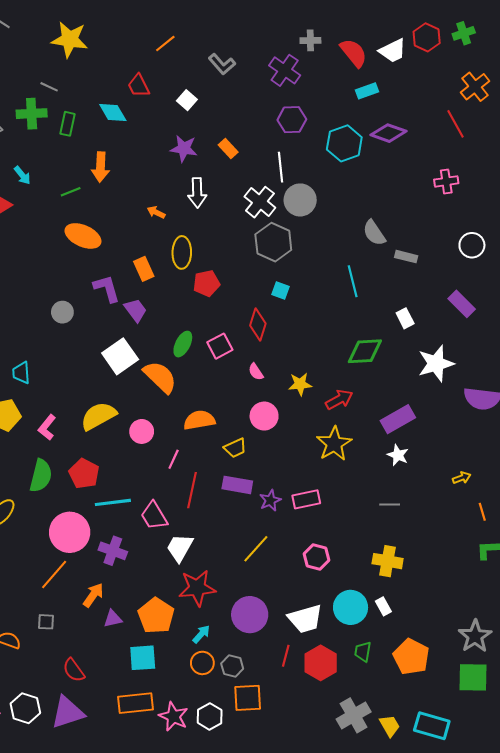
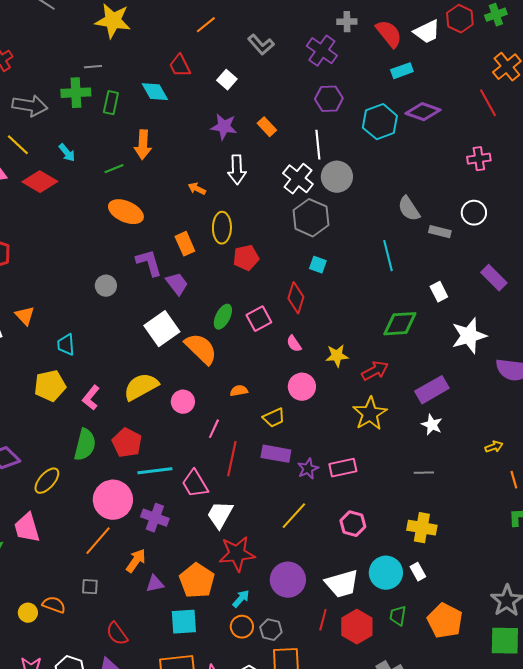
gray line: (49, 87) -> (93, 67), turned -30
white circle: (472, 245) -> (474, 213), moved
orange semicircle: (199, 420) -> (239, 391), size x0.6

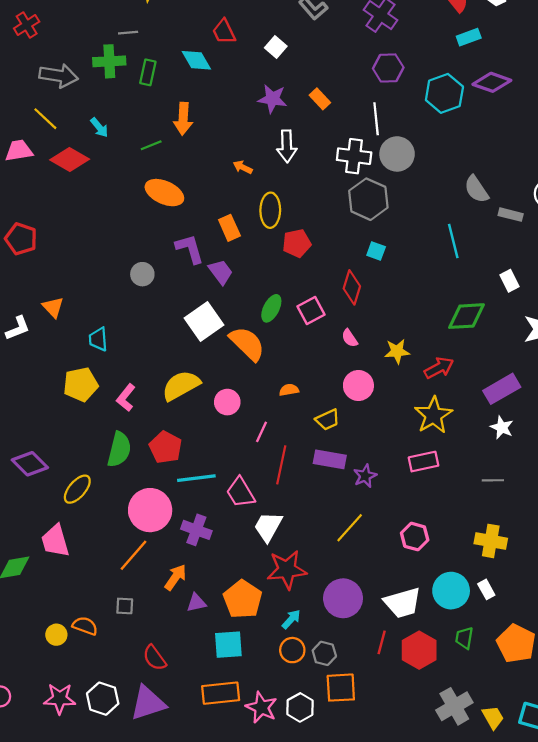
white cross: (298, 179) -> (354, 156), turned -32
pink rectangle: (343, 468) -> (423, 462), moved

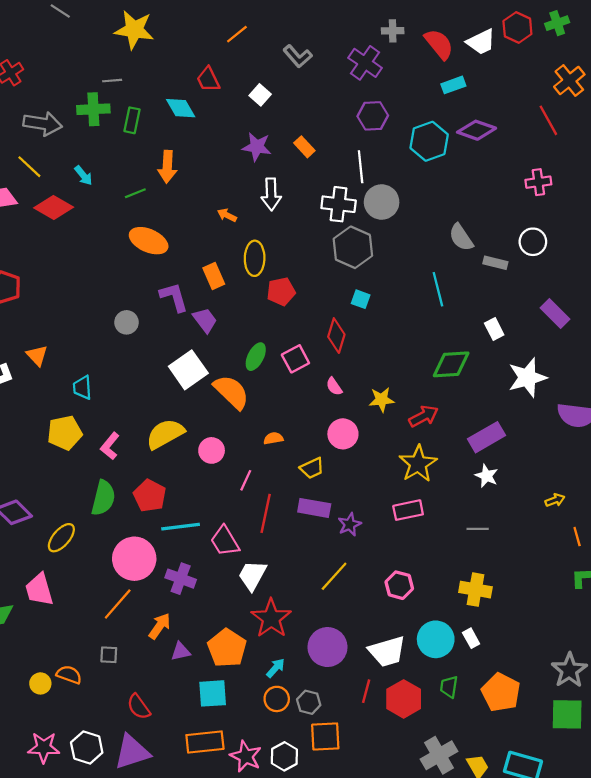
red star: (287, 570) -> (271, 618), turned -30

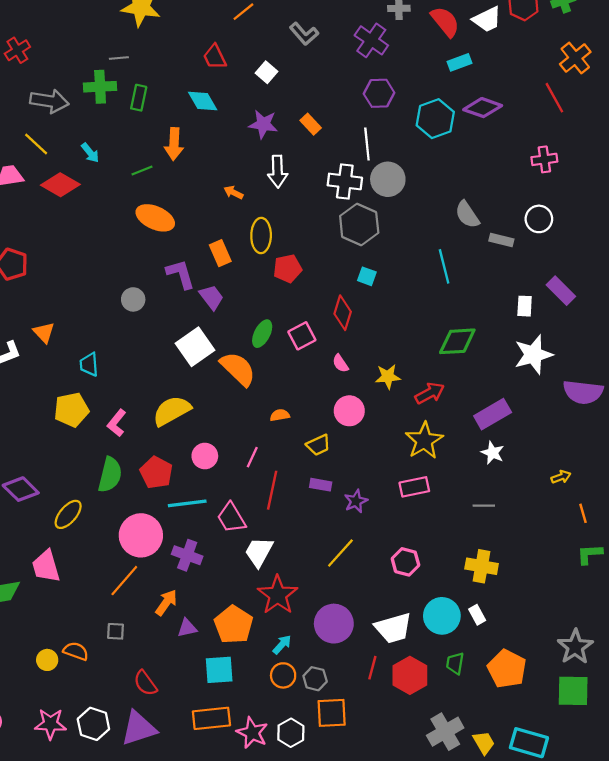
cyan diamond: (181, 108) -> (203, 101), moved
white rectangle: (494, 329) -> (525, 306), moved, turned 30
pink circle: (212, 450) -> (205, 456), moved
purple rectangle: (314, 508) -> (321, 485), size x0.7

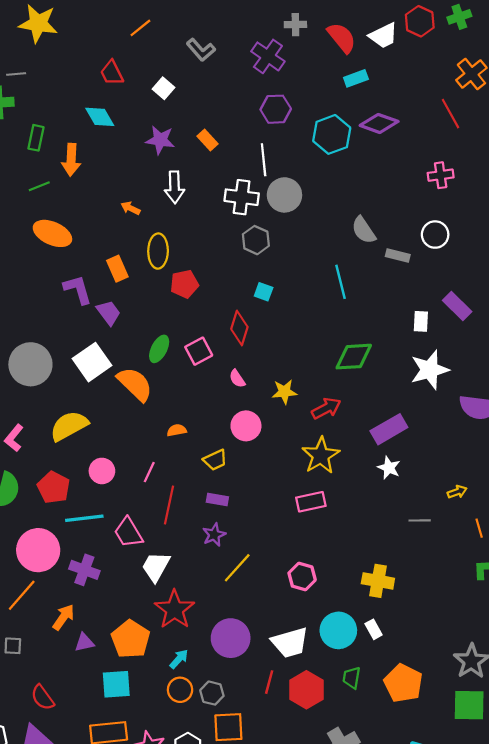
green rectangle: (139, 98) -> (36, 138), moved
gray hexagon: (359, 224) -> (256, 240), size x0.7
gray circle: (133, 299) -> (30, 364), moved, size x1.8
purple star: (356, 501) -> (214, 535), moved
gray line: (484, 506) -> (420, 520), moved

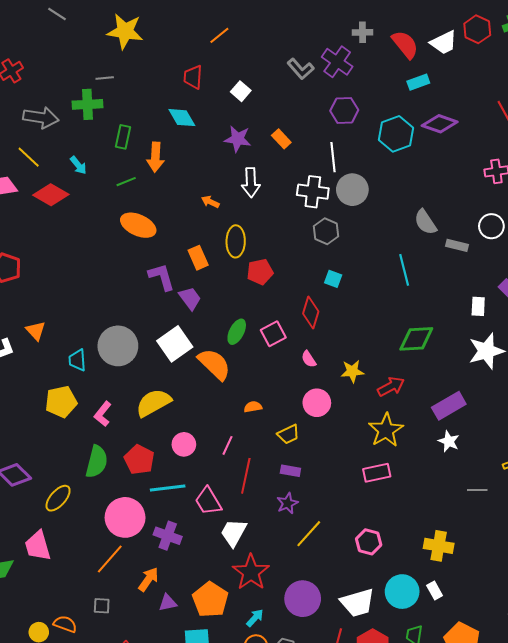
gray L-shape: (201, 50) -> (301, 69), moved
red trapezoid: (112, 73) -> (193, 77), turned 30

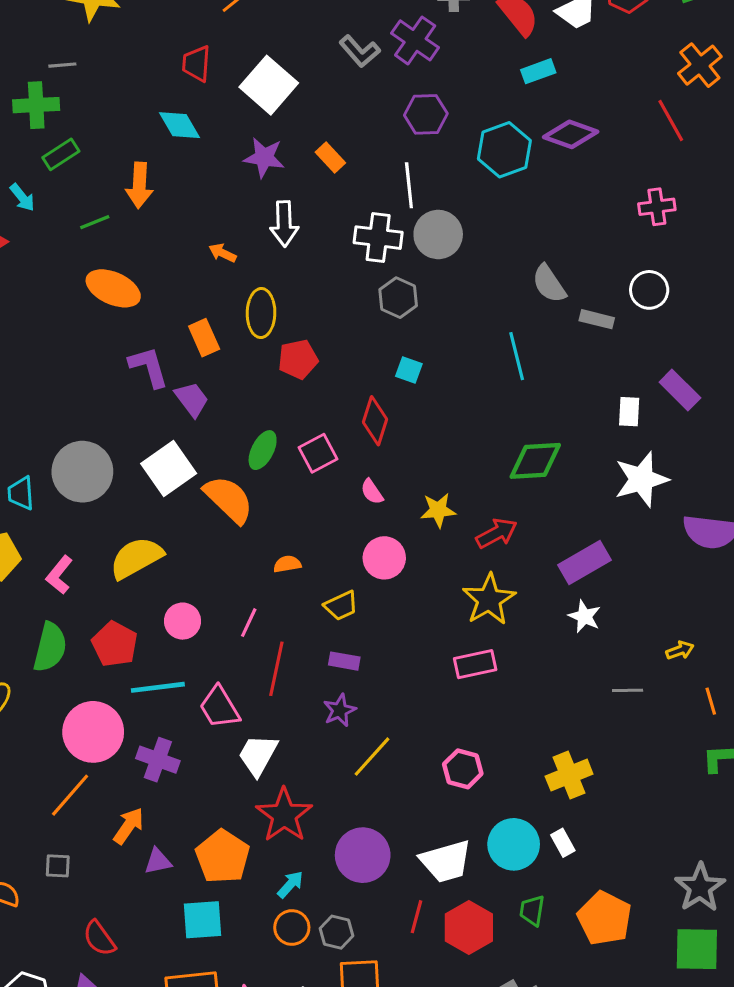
white square: (241, 91) -> (269, 85), size x1.8
green rectangle: (123, 137) -> (61, 154), moved, turned 45
yellow cross: (439, 546) -> (569, 775), turned -32

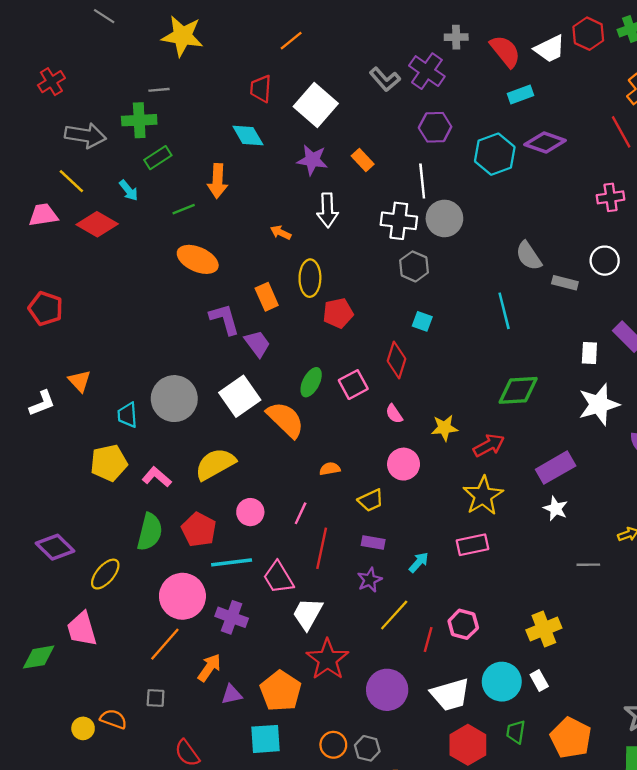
pink L-shape: (59, 575) -> (157, 477), turned 92
cyan arrow: (290, 884) -> (419, 562), moved
red line: (417, 917) -> (428, 640), moved

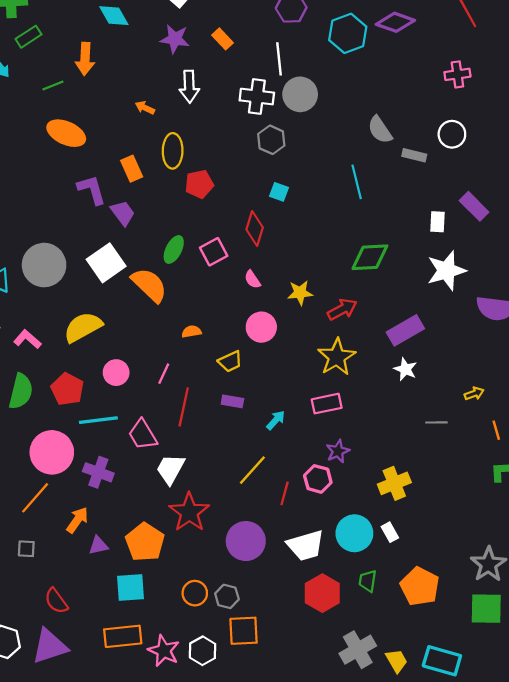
purple star: (370, 580) -> (338, 451), moved

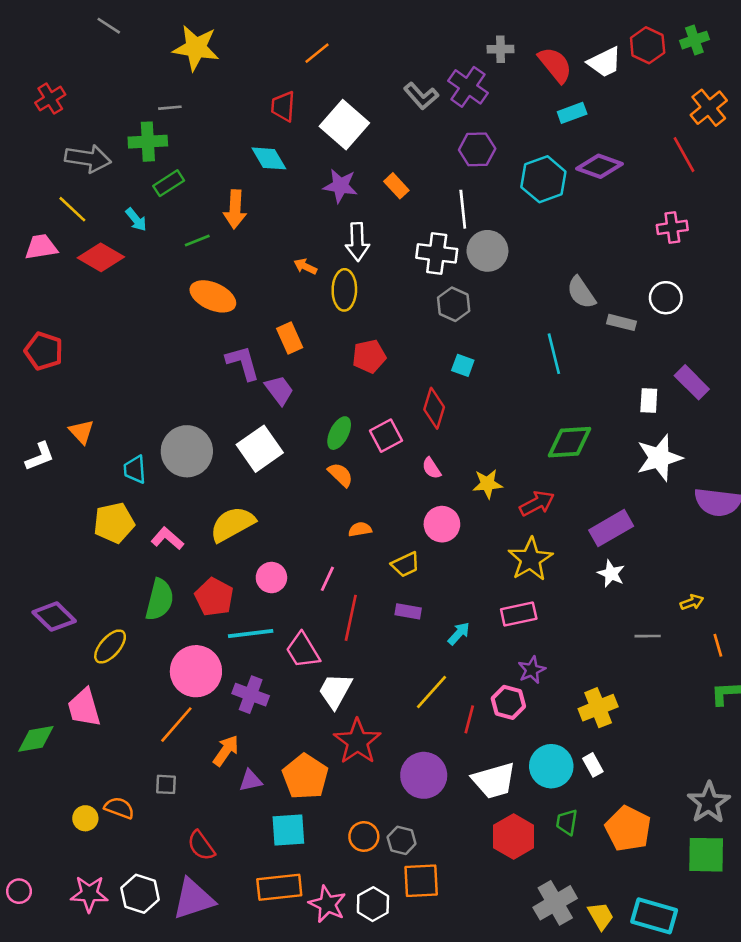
yellow ellipse: (173, 151) -> (344, 290), moved
orange semicircle: (149, 285) -> (340, 475), moved, size x0.6

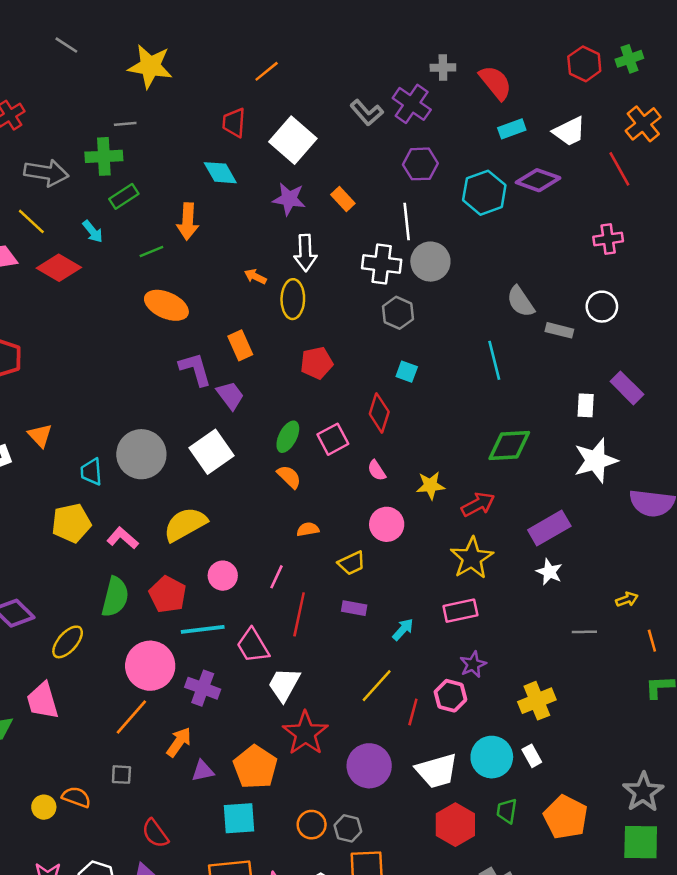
white trapezoid: (605, 62) -> (569, 131), moved

